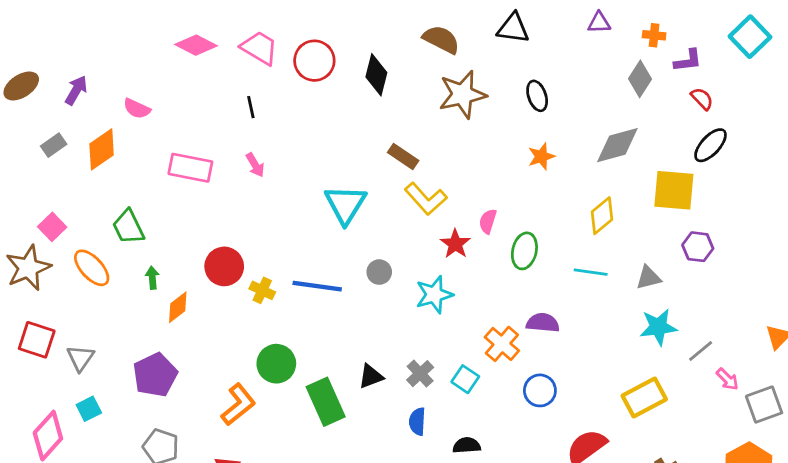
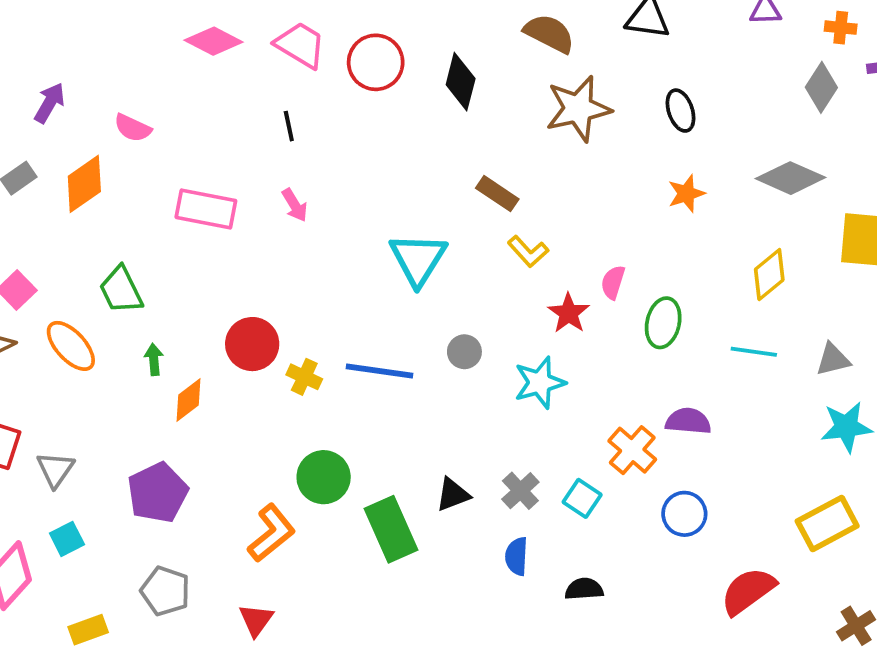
gray diamond: (617, 145) -> (790, 178), turned 39
yellow L-shape: (426, 199) -> (528, 251), size x0.7

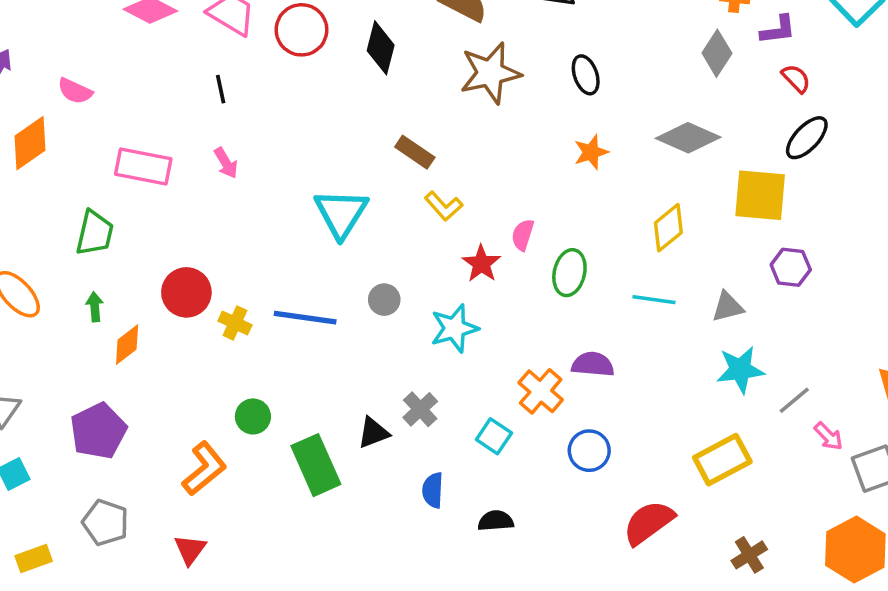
green trapezoid: (121, 290) -> (95, 233), moved, turned -141
green circle: (324, 477) -> (253, 416), size x0.7
gray cross: (520, 491) -> (420, 409), moved

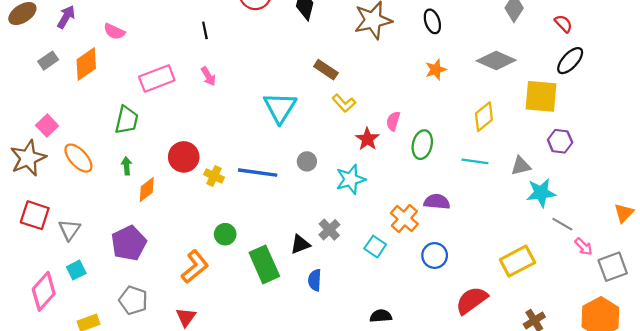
pink rectangle: (143, 167) -> (157, 79), turned -32
cyan star: (740, 370) -> (541, 193), moved
gray line: (794, 400) -> (562, 224), turned 70
blue semicircle: (433, 490) -> (315, 280), moved
black semicircle: (496, 521) -> (381, 316), moved

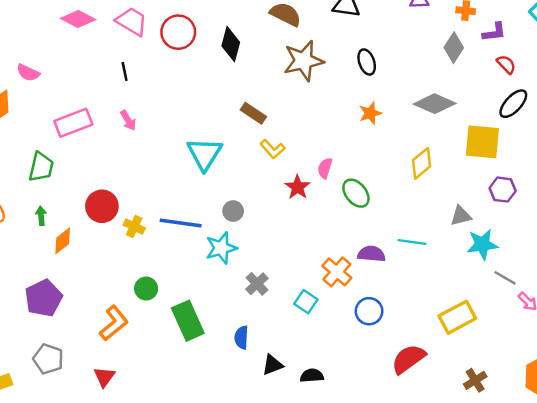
green ellipse: (422, 145) -> (356, 193), turned -52
cyan line: (475, 161) -> (412, 242), moved
cyan star: (351, 179) -> (221, 248), moved
black triangle: (300, 244) -> (272, 365), moved

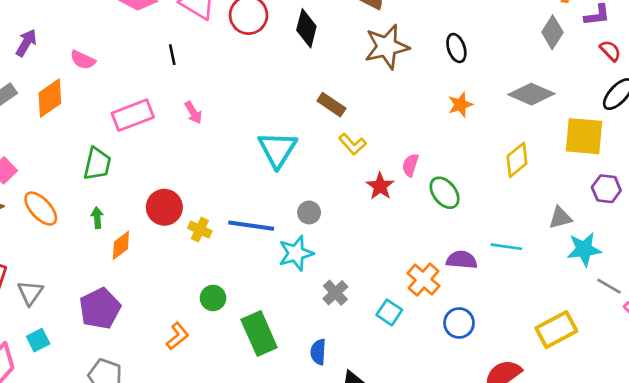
black line: (125, 72) -> (172, 55), moved
orange L-shape: (114, 323) -> (178, 336), size x0.7

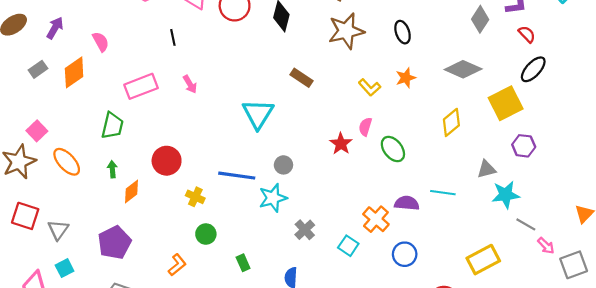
pink semicircle: (83, 60) -> (101, 42), turned -144
yellow square: (584, 136) -> (506, 103), turned -32
yellow L-shape: (352, 144) -> (370, 87), moved
yellow cross: (200, 230) -> (195, 197), moved
green rectangle: (259, 334) -> (243, 263), size x0.5

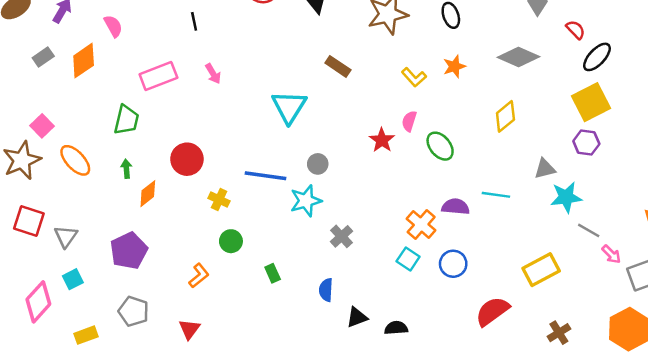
red semicircle: (527, 34) -> (576, 30), moved
yellow square: (506, 103) -> (591, 102), moved
cyan square: (348, 246) -> (408, 259), moved

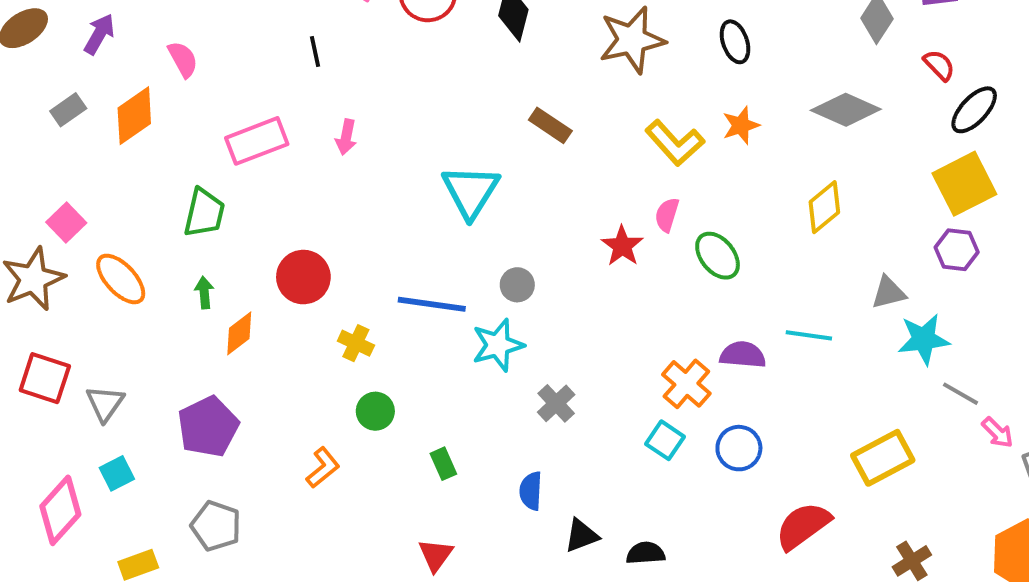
pink arrow: (213, 74) -> (346, 137), turned 42
yellow L-shape: (414, 77) -> (675, 143), size x1.4
red triangle: (189, 329) -> (436, 555), moved

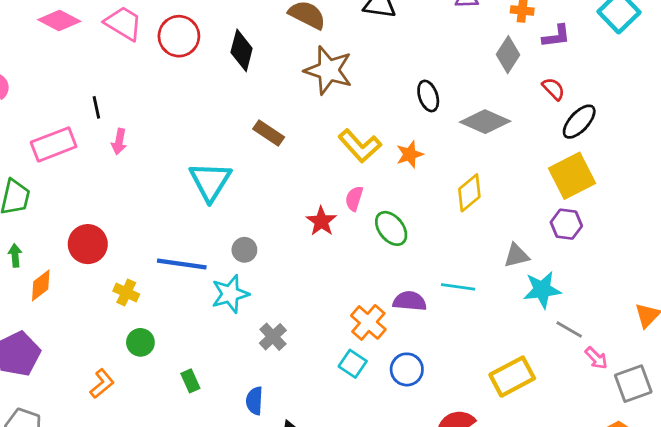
brown star: (632, 40) -> (328, 70), turned 30
black ellipse: (735, 42) -> (428, 96), moved
black line: (315, 52) -> (96, 107), moved
orange star: (741, 125) -> (410, 154), moved

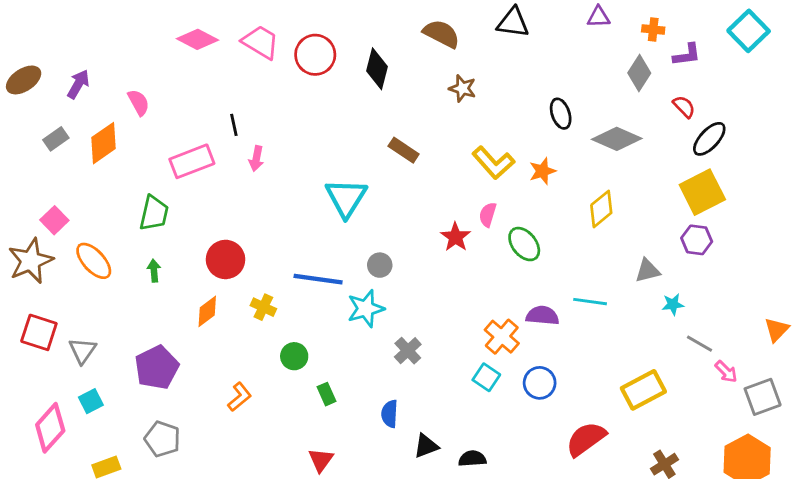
brown star: (328, 70) -> (462, 88), size x0.6
orange diamond: (41, 285) -> (207, 311), moved
cyan star: (542, 290) -> (673, 304), size x0.6
green circle: (140, 342) -> (294, 356), moved

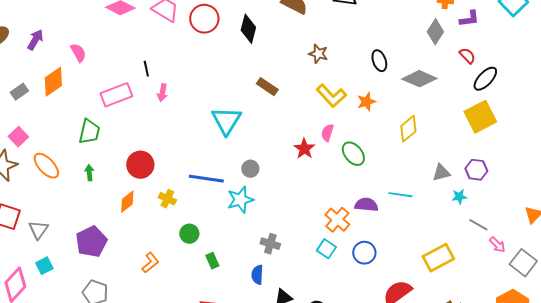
brown star: (462, 88) -> (318, 54), moved
gray rectangle: (56, 139) -> (19, 92), moved
purple hexagon: (697, 240) -> (476, 170), moved
gray cross: (408, 351) -> (270, 244), moved, turned -30
gray square: (763, 397) -> (523, 263), turned -32

